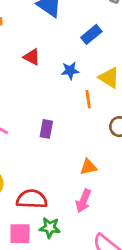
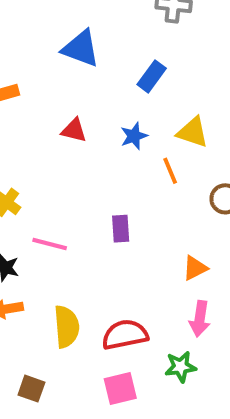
green star: (50, 228) -> (180, 367), moved

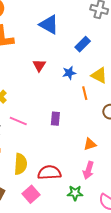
red triangle: (74, 130) -> (39, 65), turned 40
pink square: (120, 389) -> (31, 194), moved, turned -36

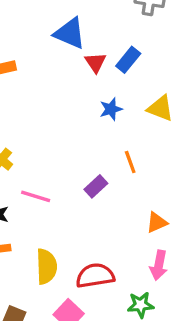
red triangle: (39, 65) -> (95, 62), moved
orange line: (85, 93) -> (130, 162), moved
purple rectangle: (55, 119) -> (96, 186), turned 48

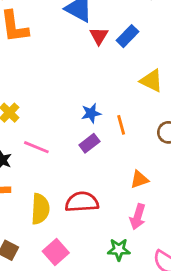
blue star: (111, 109) -> (91, 113), moved
red semicircle: (95, 276) -> (82, 202), moved

